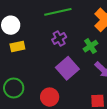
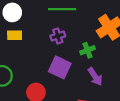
purple square: (67, 68) -> (60, 67), turned -35

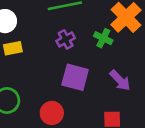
green cross: (87, 50) -> (103, 38), moved, turned -32

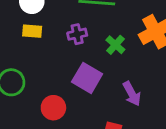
green cross: (103, 38) -> (115, 45), moved
purple cross: (66, 39) -> (77, 34), moved

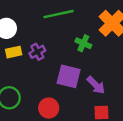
purple cross: (77, 34) -> (37, 52), moved
purple arrow: (132, 94) -> (96, 85), moved

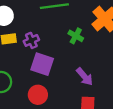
purple square: (69, 76) -> (42, 64), moved

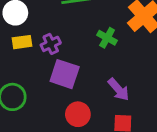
red circle: (38, 95) -> (78, 114), moved

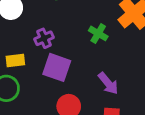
yellow rectangle: (22, 42) -> (15, 61), moved

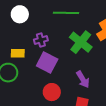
green cross: (98, 33) -> (81, 42), size x1.6

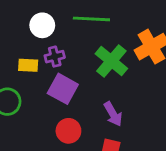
white circle: (20, 14) -> (42, 25), moved
yellow rectangle: (18, 53) -> (28, 65), moved

